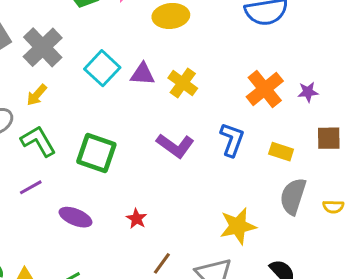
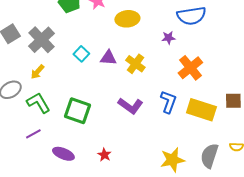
cyan square: (102, 68) -> (81, 54), size x0.7
purple star: (308, 92) -> (168, 38), moved
yellow rectangle: (281, 152) -> (201, 110), size x1.8
gray semicircle: (293, 196) -> (209, 156), moved

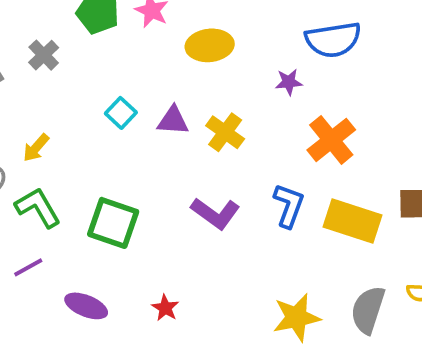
gray cross: (41, 40) -> (44, 55), moved, size x0.6

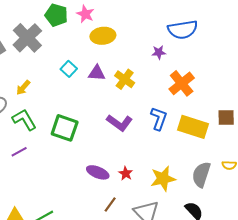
yellow ellipse: (210, 45) -> (103, 36), moved
gray cross: (44, 55) -> (27, 38), size x1.8
purple ellipse: (86, 306) -> (98, 172), moved
red star: (165, 308) -> (126, 173), moved

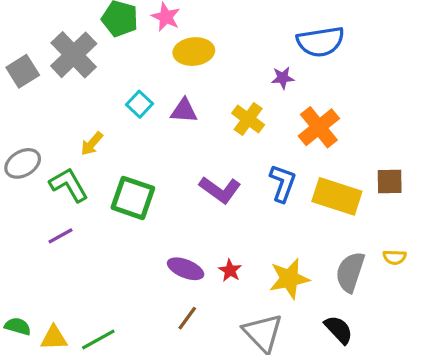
yellow cross: (125, 79) -> (248, 119), moved
yellow arrow: (23, 88) -> (92, 144), moved
brown line: (110, 205) -> (187, 318), moved

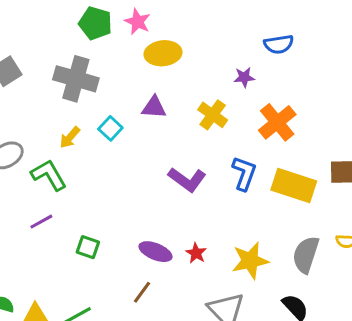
blue semicircle: (321, 42) -> (279, 44), size x0.7
gray cross: (74, 55) -> (76, 79), moved, turned -30
cyan square: (139, 104) -> (110, 128), moved
green square: (133, 198) -> (88, 247), moved, size x0.6
brown line: (187, 318) -> (142, 292), moved

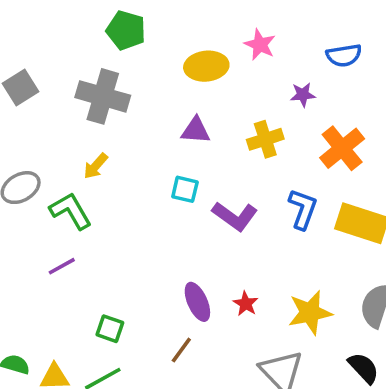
pink star: (137, 22) -> (260, 45), moved
yellow cross: (213, 115) -> (265, 139), turned 36
cyan square: (110, 128) -> (185, 189), moved, turned -30
green square: (88, 247) -> (110, 329), moved
purple ellipse: (156, 252) -> (197, 302), turned 44

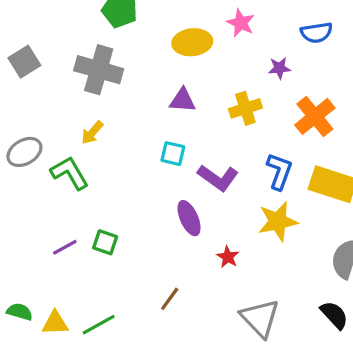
purple line: (62, 266) -> (65, 247), moved
purple ellipse: (197, 302) -> (189, 218), moved
yellow star: (310, 313) -> (278, 221), moved
green square: (110, 329) -> (105, 242), moved

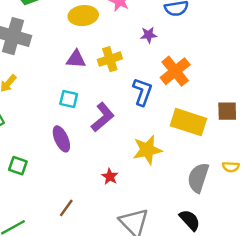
yellow cross: (245, 108) -> (110, 59), moved
blue L-shape: (279, 171) -> (142, 92), moved
purple L-shape: (218, 178) -> (103, 117), turned -76
purple ellipse: (189, 218) -> (61, 139), moved

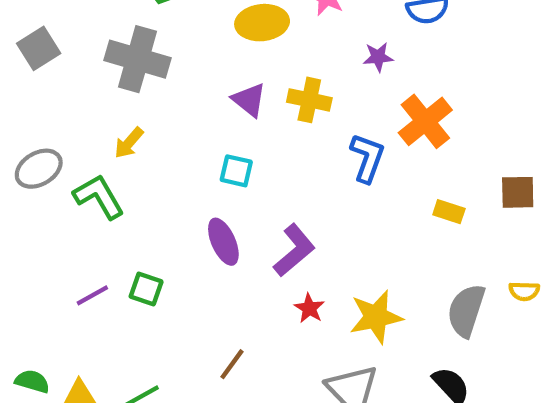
purple triangle: (76, 59) -> (249, 100), turned 35
yellow cross: (110, 59) -> (309, 100), turned 30
purple L-shape: (103, 117) -> (294, 250), moved
yellow rectangle: (188, 122) -> (449, 212), size x0.5
yellow star: (147, 150) -> (376, 317), moved

